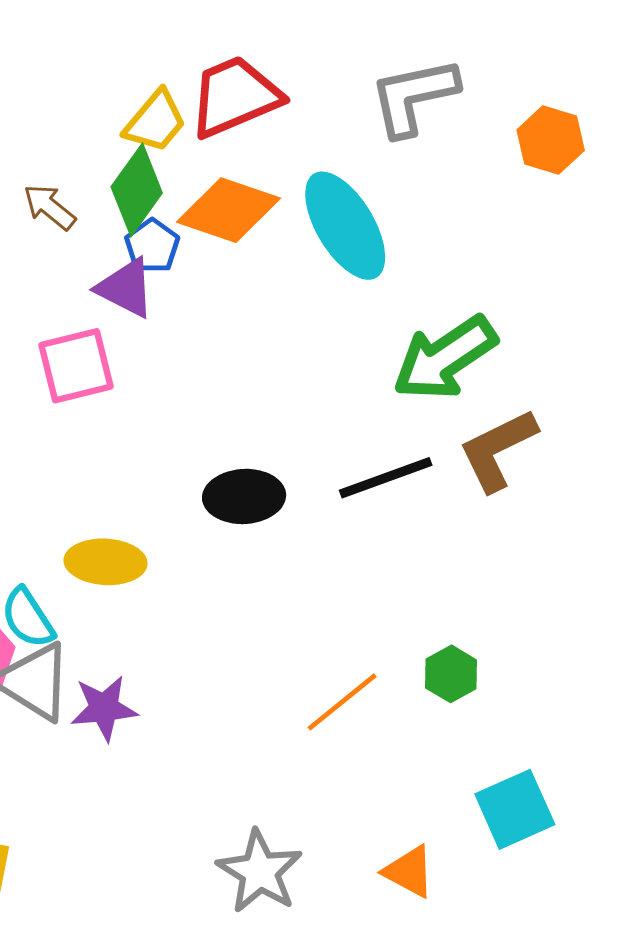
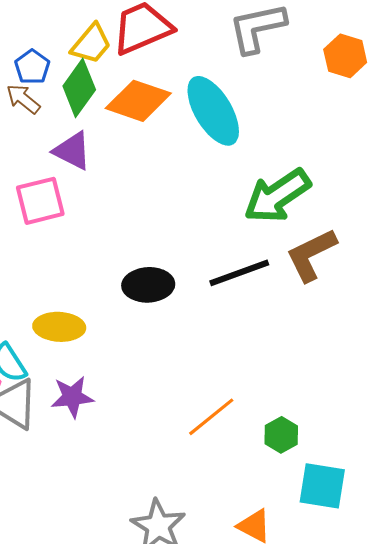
blue pentagon: (152, 246) -> (32, 67), moved
green hexagon: (451, 674) -> (281, 435), moved
purple star: (104, 708) -> (72, 397), moved
cyan square: (515, 809) -> (322, 486), turned 33

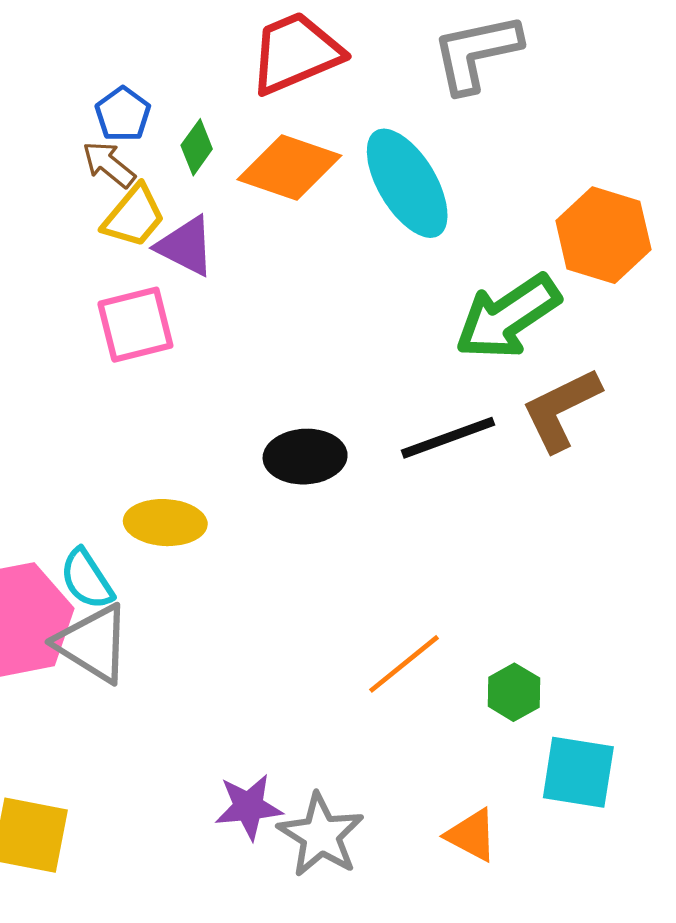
yellow trapezoid: (91, 44) -> (134, 216), moved
orange hexagon: (345, 56) -> (603, 235), moved, size x1.4
green diamond: (79, 88) -> (197, 147), size x0.6
purple star: (72, 397) -> (249, 807), moved

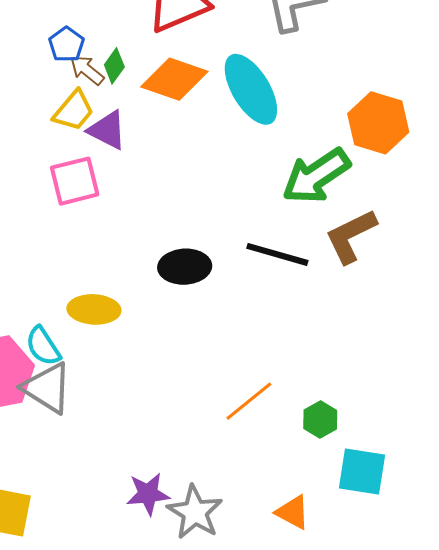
brown arrow: (109, 164) -> (87, 70), moved
black line: (448, 438) -> (277, 254), turned 36

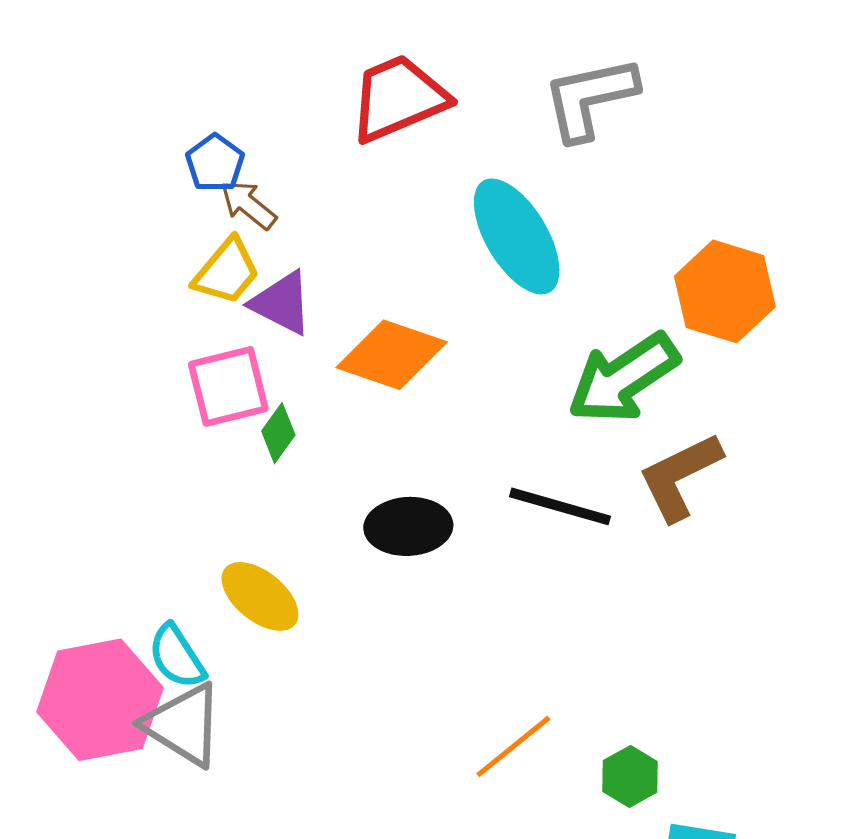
green diamond: (114, 66) -> (278, 433), moved
orange diamond: (174, 79) -> (392, 355), moved
yellow ellipse: (94, 309) -> (260, 596), turned 36

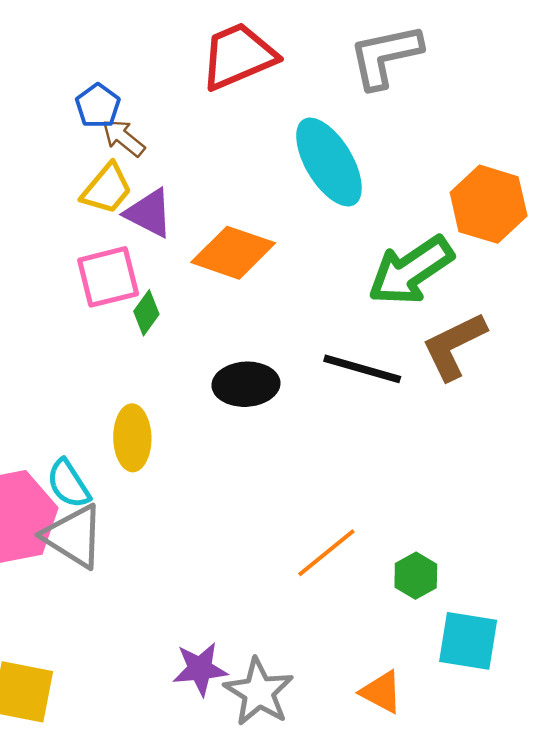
yellow ellipse: (260, 596) -> (132, 438), turned 50

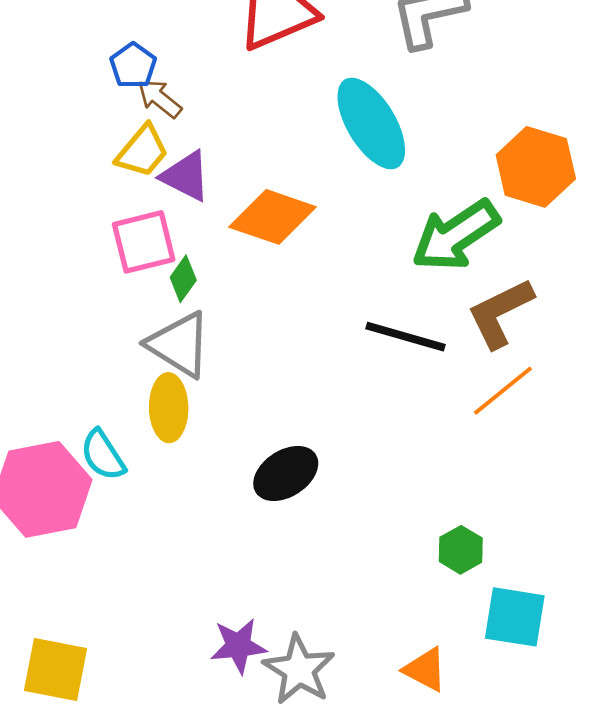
black ellipse: (246, 384) -> (286, 473), moved, turned -30
gray triangle: (74, 536) -> (179, 345), moved
orange line: (326, 553) -> (503, 391), moved

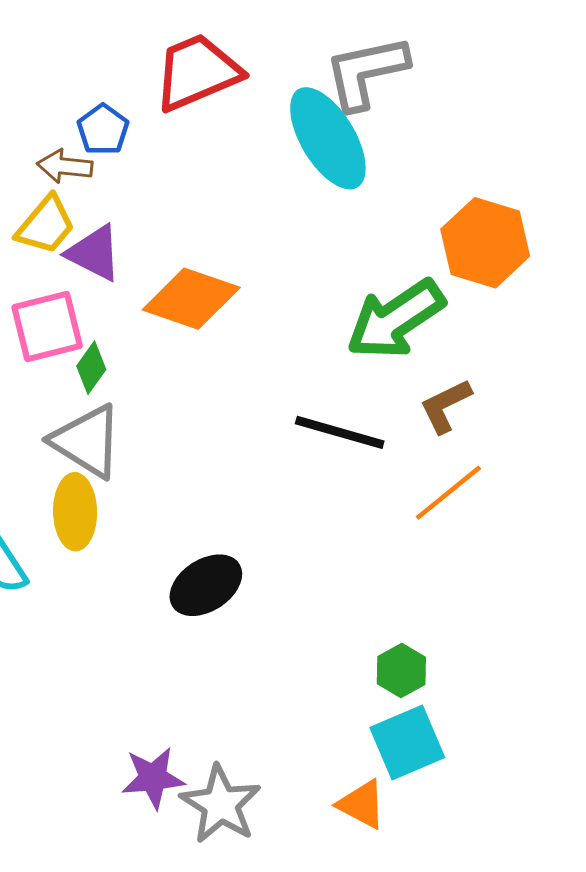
blue pentagon: (133, 66) -> (103, 130), moved
brown arrow: (159, 98) -> (65, 166), turned -33
cyan ellipse: (371, 123) -> (328, 138), moved
brown L-shape: (500, 313) -> (446, 406), size x0.7
cyan square: (515, 617) -> (407, 743), moved, turned -32

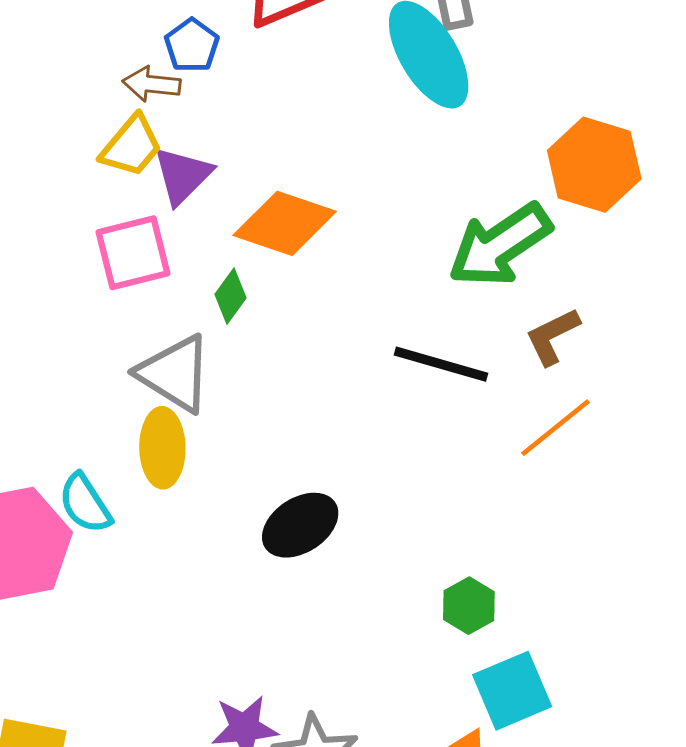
purple triangle: (94, 253) -> (183, 175), turned 48
green diamond: (91, 368) -> (231, 296), moved
green hexagon: (401, 671) -> (469, 606), moved

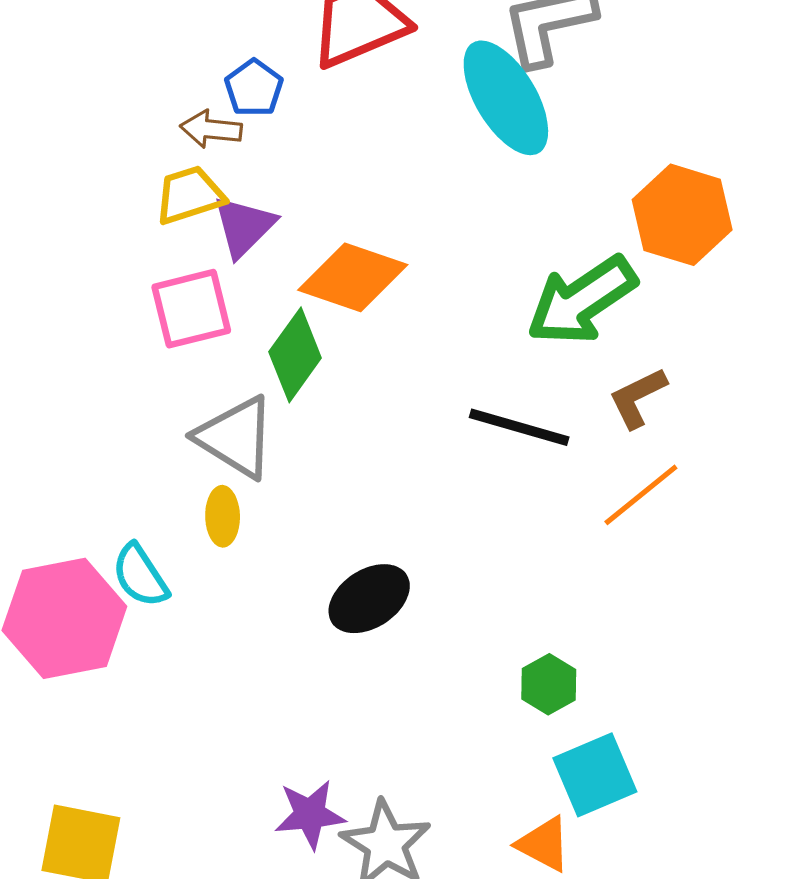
yellow trapezoid: (131, 146) -> (190, 195), turned -148
green diamond: (231, 296) -> (295, 355), size x1.6
yellow ellipse: (162, 448) -> (223, 516), size x0.7

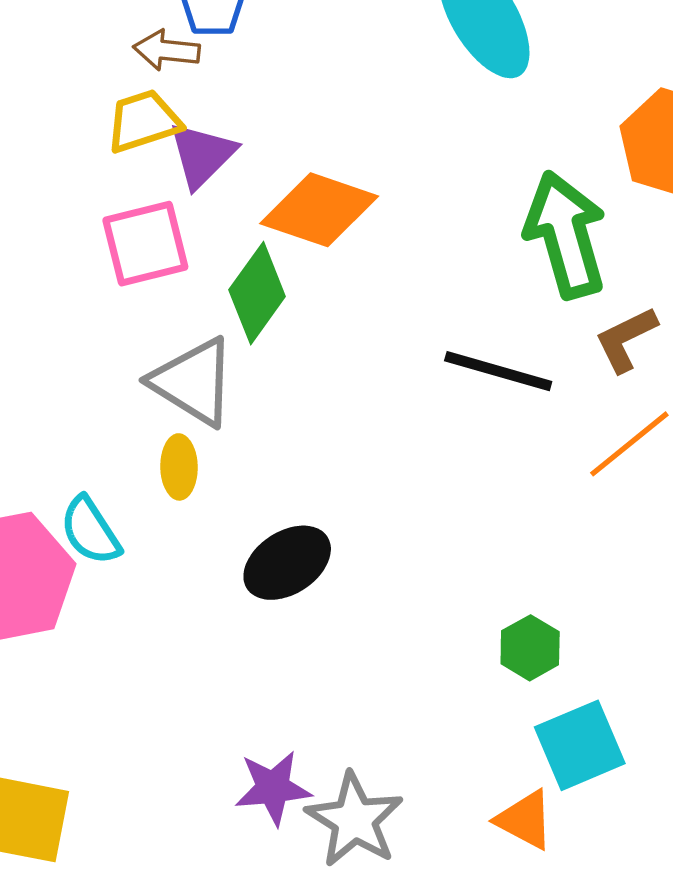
green arrow: (582, 300) -> (566, 235), turned 108
black ellipse: (369, 599) -> (287, 563), moved

